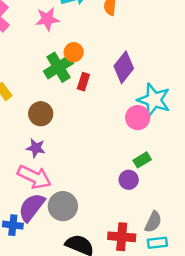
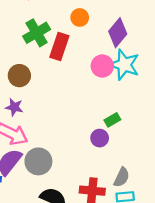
orange circle: (74, 52) -> (80, 17), moved
purple diamond: (124, 67) -> (118, 33), moved
red rectangle: (83, 82) -> (59, 47), size x1.6
pink circle: (138, 118) -> (102, 66), moved

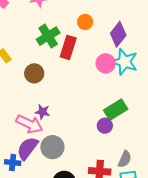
purple star: (14, 107) -> (42, 112), moved
green rectangle: (112, 120) -> (116, 110), size x1.6

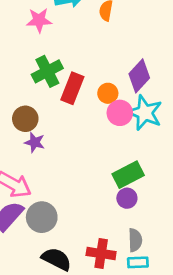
orange circle: (85, 22) -> (108, 93), moved
purple star: (42, 112) -> (35, 142), moved
purple circle: (105, 126) -> (127, 198), moved
gray semicircle: (125, 159) -> (135, 240), turned -30

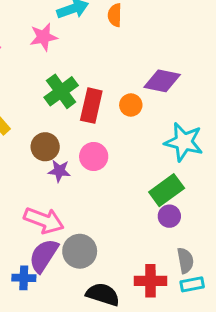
purple diamond: (139, 76) -> (162, 81), turned 68
pink circle: (120, 113) -> (94, 157), moved
cyan star: (145, 113) -> (184, 142), moved

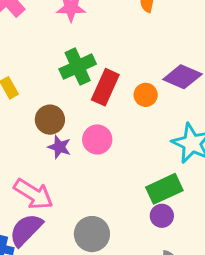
gray circle: (80, 251) -> (92, 234), moved

